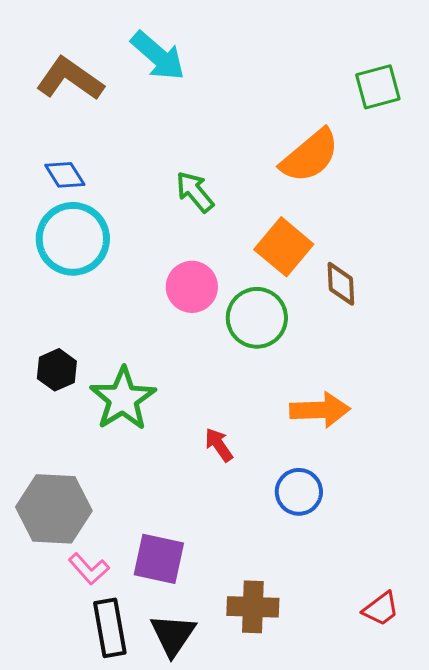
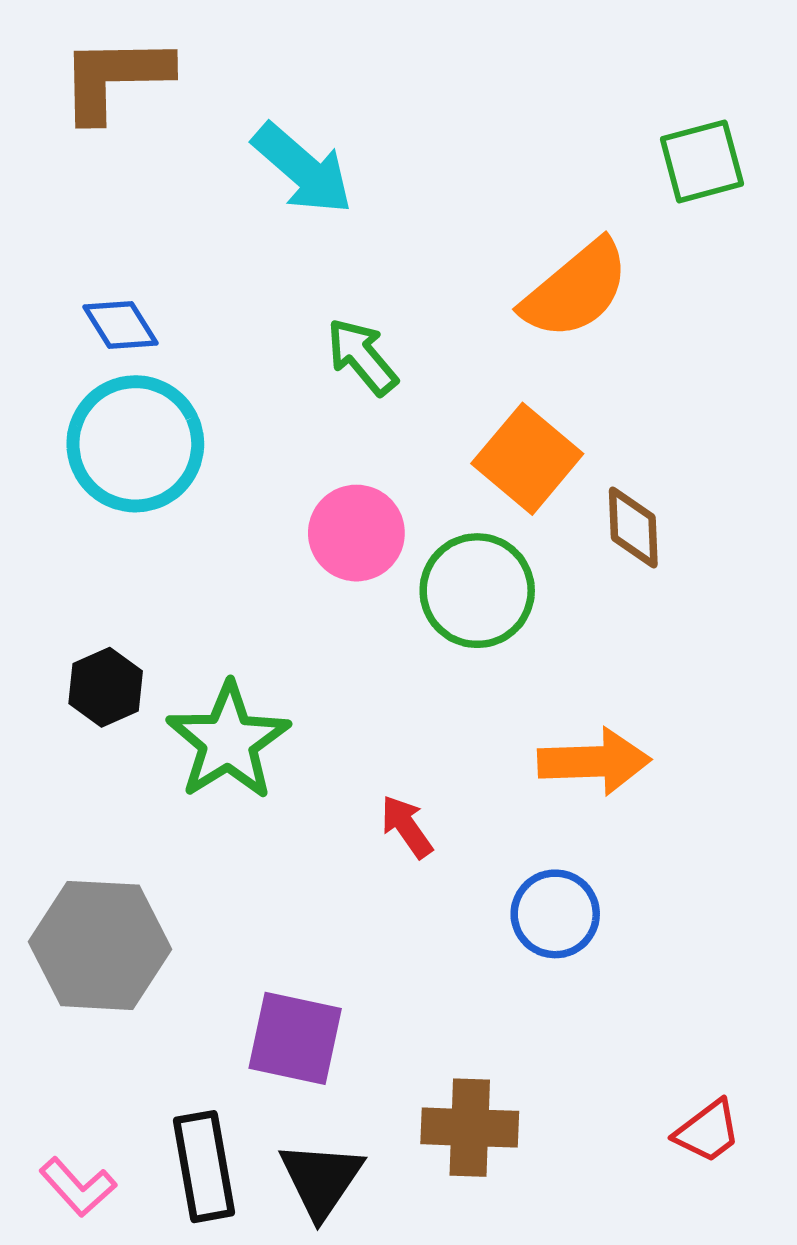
cyan arrow: (158, 56) -> (303, 169), moved
brown L-shape: (70, 79) -> (115, 78), moved, turned -36
pink L-shape: (89, 569) -> (78, 1187), moved

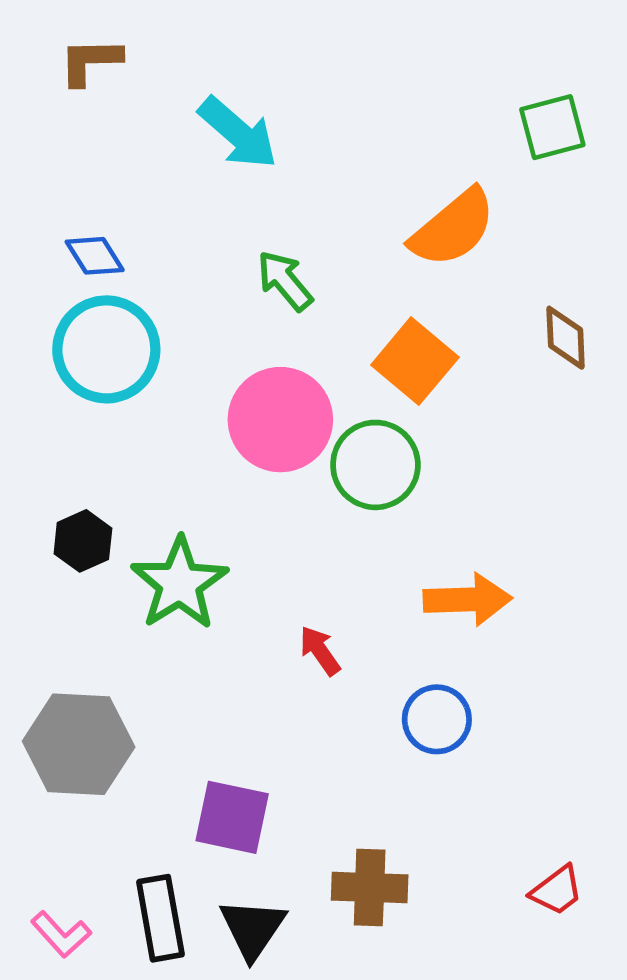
brown L-shape: (115, 78) -> (90, 61), size x0.7
brown diamond: (633, 527) -> (566, 338), moved
pink circle: (356, 533) -> (280, 420), size x1.4

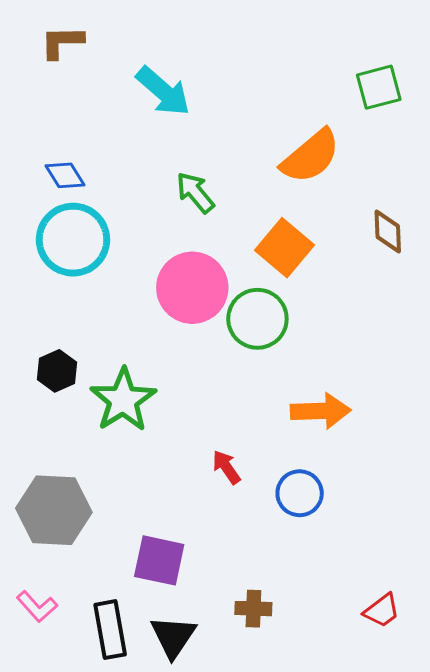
red arrow: (320, 651) -> (226, 467), moved
brown cross: (370, 888) -> (253, 609), size x0.7
pink L-shape: (61, 934) -> (37, 607), moved

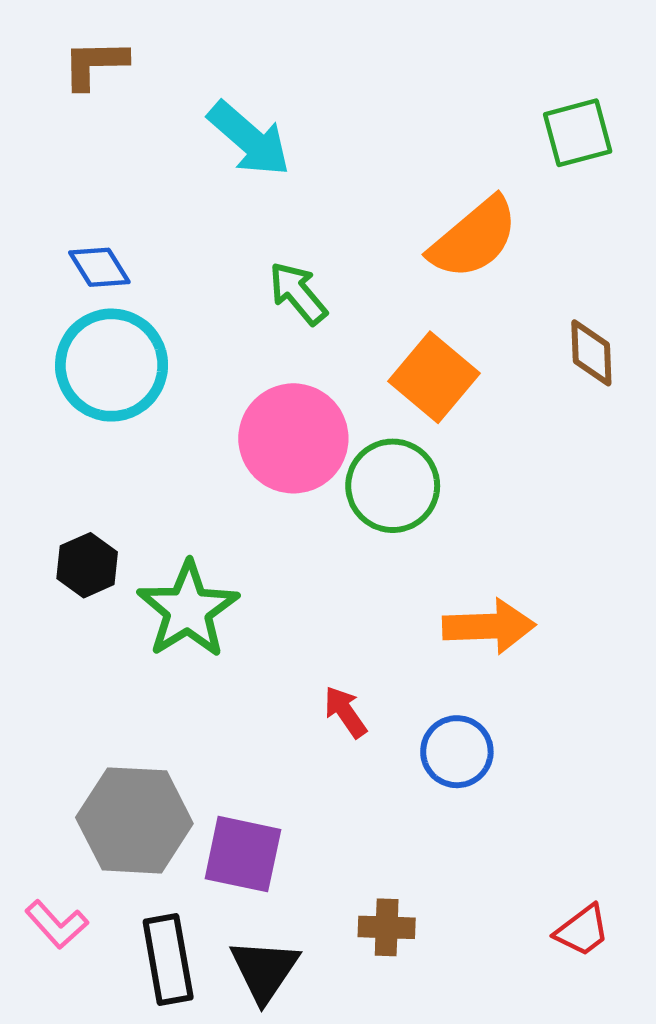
gray hexagon: (54, 510) -> (134, 820), moved

